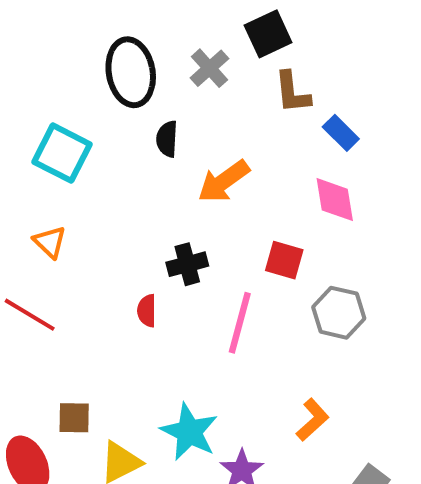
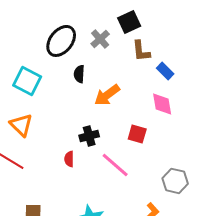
black ellipse: (131, 72) -> (61, 41), turned 48
orange triangle: (50, 242) -> (21, 125), size x1.4
gray hexagon: (339, 313) -> (175, 181), moved
pink line: (240, 323) -> (115, 165), turned -64

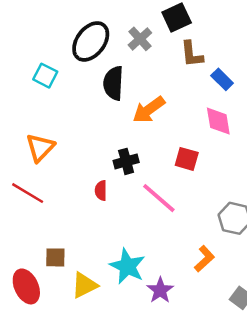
black semicircle: (79, 74) -> (113, 83), size x1.5
cyan square: (27, 81) -> (45, 76), moved, size x0.7
orange triangle: (21, 125) -> (40, 148), turned 30

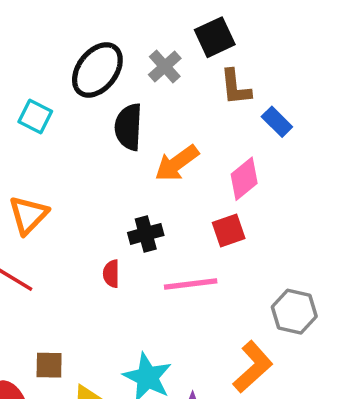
pink diamond: (218, 121) -> (244, 179), moved, turned 60
red square: (187, 159) -> (229, 231), turned -35
pink line: (159, 198) -> (191, 284), turned -48
orange L-shape: (204, 259) -> (253, 367), size x1.4

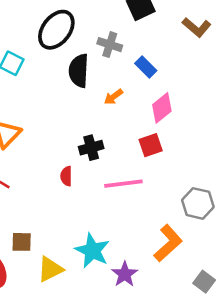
gray cross: (165, 67) -> (110, 45), moved, turned -30
brown L-shape: (236, 87) -> (197, 27), moved, turned -44
blue rectangle: (277, 122) -> (146, 67), moved
orange arrow: (177, 163) -> (113, 97), size x0.6

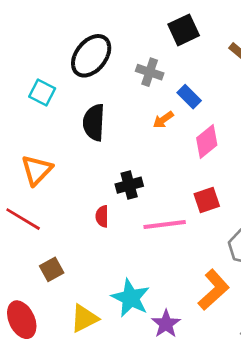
black semicircle: (79, 71) -> (94, 122), moved
orange arrow: (113, 97) -> (163, 120), moved
red square: (151, 145) -> (207, 200), moved
brown square: (22, 242) -> (52, 269), moved, turned -30

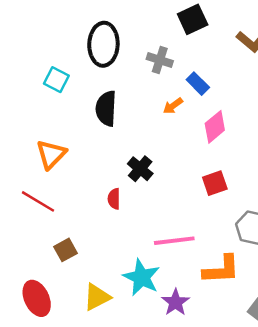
black ellipse: (91, 56) -> (103, 44), turned -36
black cross: (129, 185) -> (140, 169), turned -35
pink line: (165, 224) -> (174, 241), moved
orange L-shape: (214, 290) -> (221, 270), turned 39

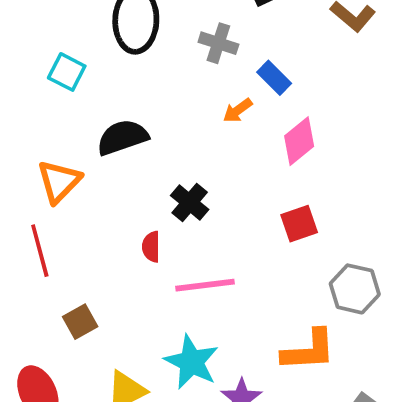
black semicircle: (106, 108) -> (122, 137), moved, turned 68
red line: (38, 201) -> (40, 251), turned 44
pink line: (174, 241) -> (205, 285), moved

